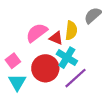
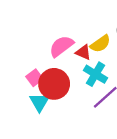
yellow semicircle: (71, 31) -> (100, 44), turned 48
red circle: (45, 68) -> (54, 84), moved

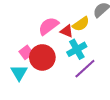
cyan cross: (95, 74) -> (77, 49), turned 30
cyan triangle: (39, 102) -> (19, 73), moved

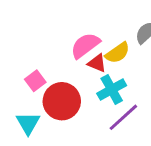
pink semicircle: (48, 26) -> (85, 45), moved
pink square: (26, 52) -> (35, 81), moved

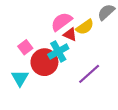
cyan cross: (112, 89) -> (58, 51), moved

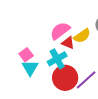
red circle: (44, 62) -> (65, 78), moved
cyan triangle: (20, 78) -> (30, 68), moved

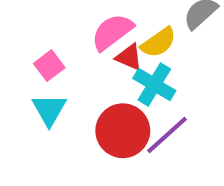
pink square: (26, 55) -> (49, 66), moved
cyan cross: (57, 59) -> (154, 85), moved, turned -30

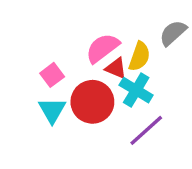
yellow semicircle: (159, 42) -> (139, 56), turned -36
red circle: (123, 131) -> (92, 102), moved

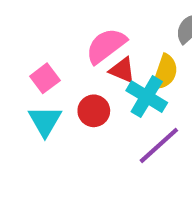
yellow semicircle: (139, 56) -> (165, 72), moved
red circle: (92, 102) -> (94, 111), size x0.6

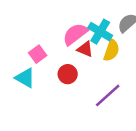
cyan cross: (147, 97) -> (100, 32), moved
cyan triangle: (45, 121) -> (25, 78), moved, turned -30

